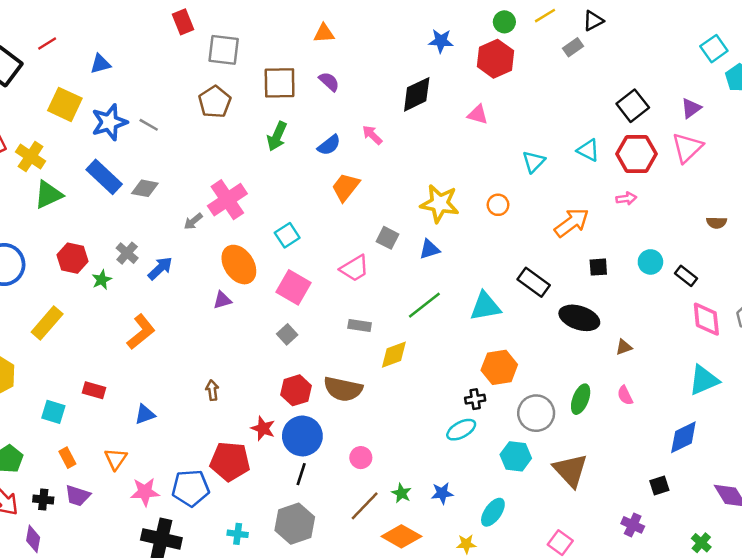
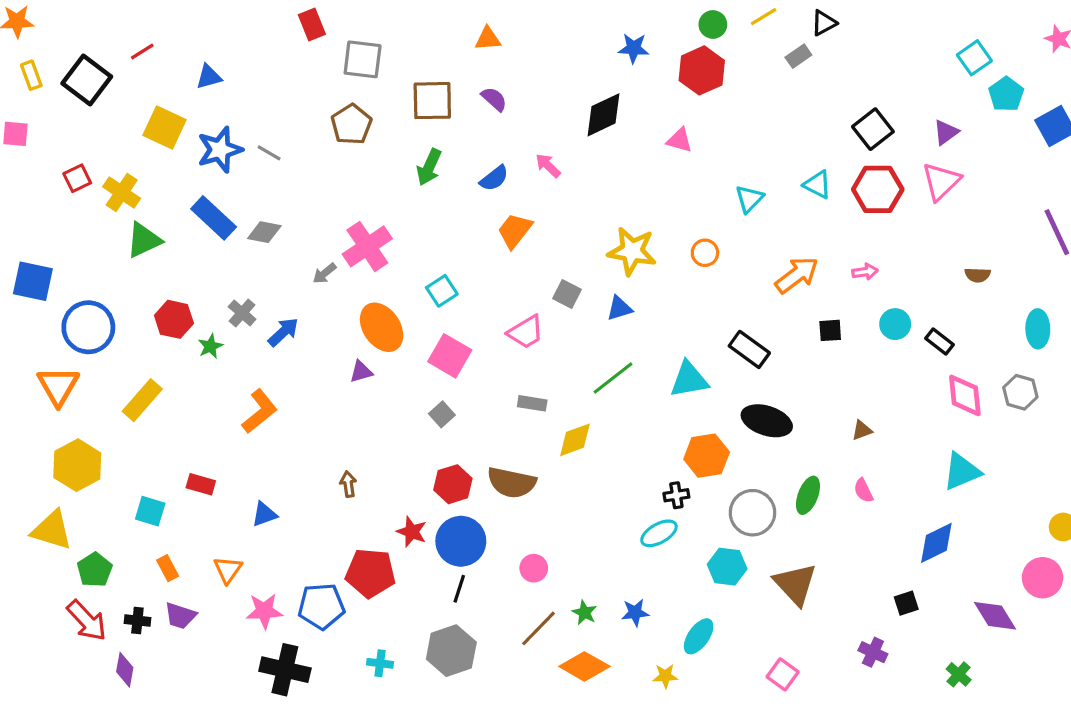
pink arrow: (626, 198) -> (865, 272), moved
black ellipse: (579, 318) -> (767, 421), moved

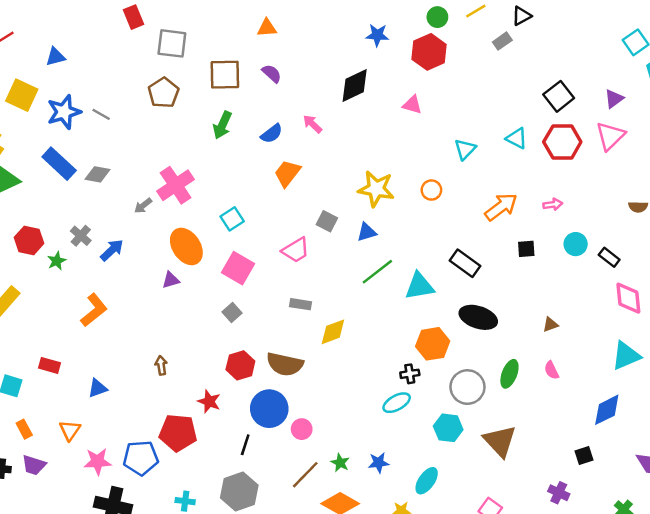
green line: (613, 378) -> (377, 272), moved
blue circle: (461, 541) -> (269, 409), moved

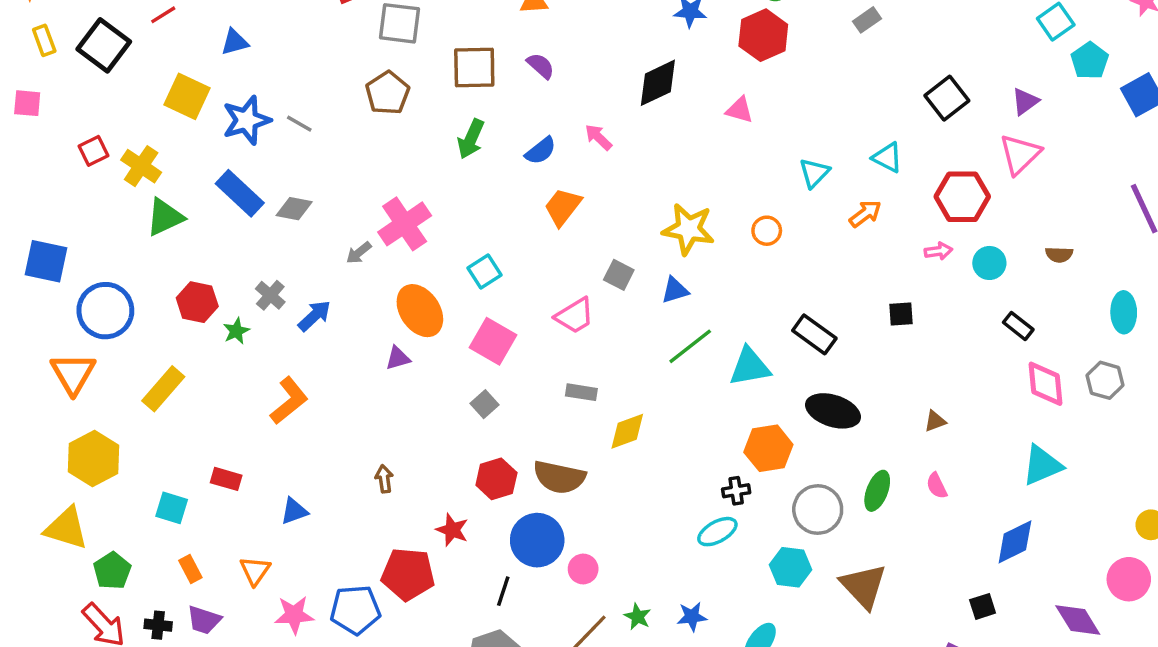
red hexagon: (562, 142) -> (962, 197), moved
orange arrow: (501, 207) -> (865, 214), moved, size x0.7
cyan circle: (576, 244) -> (989, 263), moved

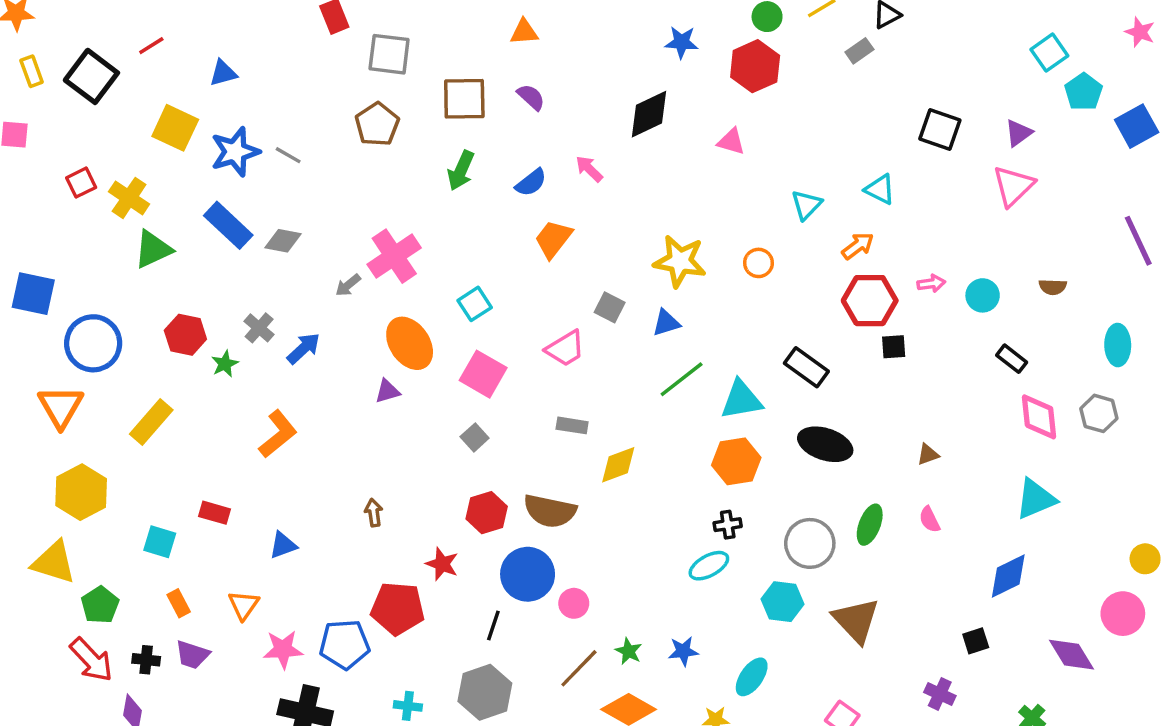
black square: (947, 98) -> (940, 129), turned -33
red hexagon: (962, 197) -> (870, 301), moved
orange hexagon: (768, 448) -> (736, 461), moved

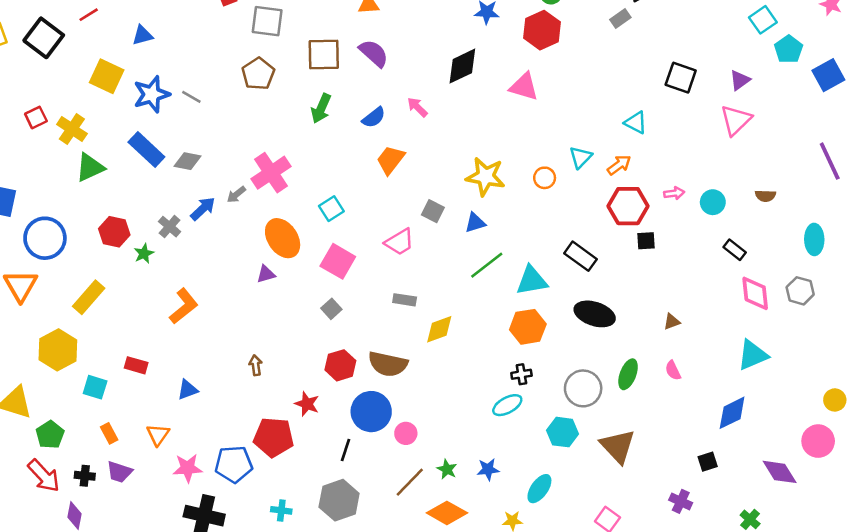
purple semicircle: (531, 97) -> (374, 53), size x1.4
pink triangle: (731, 141) -> (524, 87), size x1.4
cyan triangle: (806, 205) -> (581, 157), moved
blue arrow: (304, 348) -> (203, 209), moved
yellow hexagon: (81, 492) -> (58, 350), moved

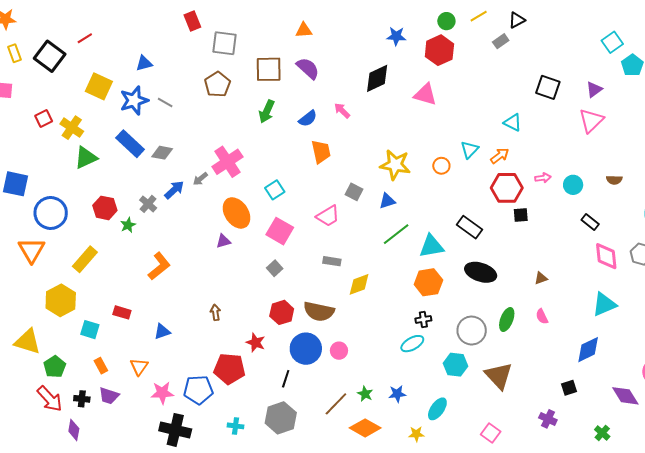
blue triangle: (143, 35) -> (144, 63), moved
orange trapezoid: (390, 160) -> (321, 152), turned 130
pink circle: (406, 433) -> (339, 351), moved

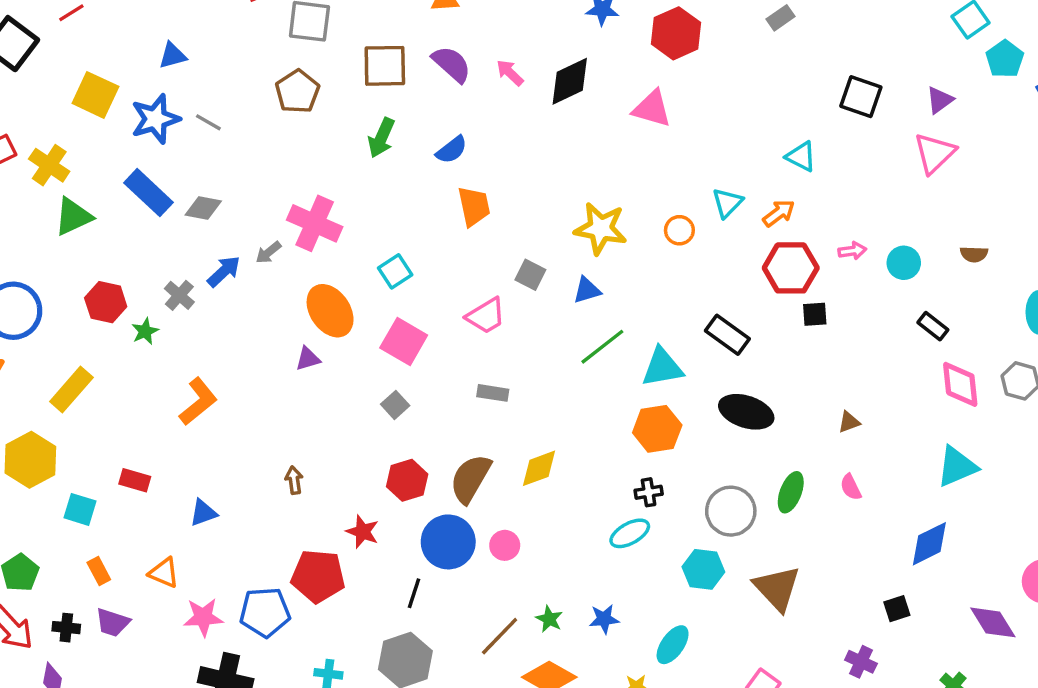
pink arrow: (342, 111) -> (510, 73), moved
pink cross: (227, 162) -> (315, 223), turned -32
yellow diamond: (359, 284) -> (539, 468), moved
brown semicircle: (319, 311) -> (470, 479), turned 108
orange triangle: (139, 367) -> (164, 573), turned -42

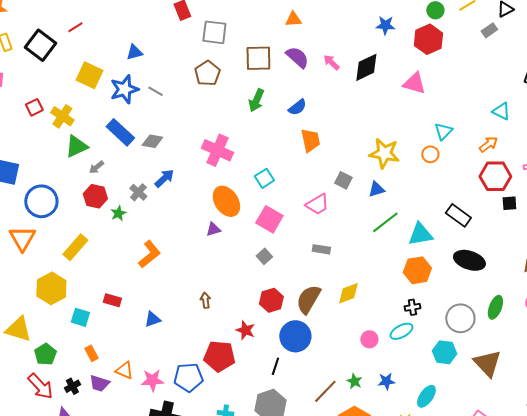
cyan triangle: (727, 203) -> (443, 131), moved
gray arrow: (268, 252) -> (96, 167), moved
pink circle: (505, 545) -> (369, 339), moved
orange triangle: (164, 573) -> (124, 370), moved
black cross: (66, 628) -> (72, 386), turned -35

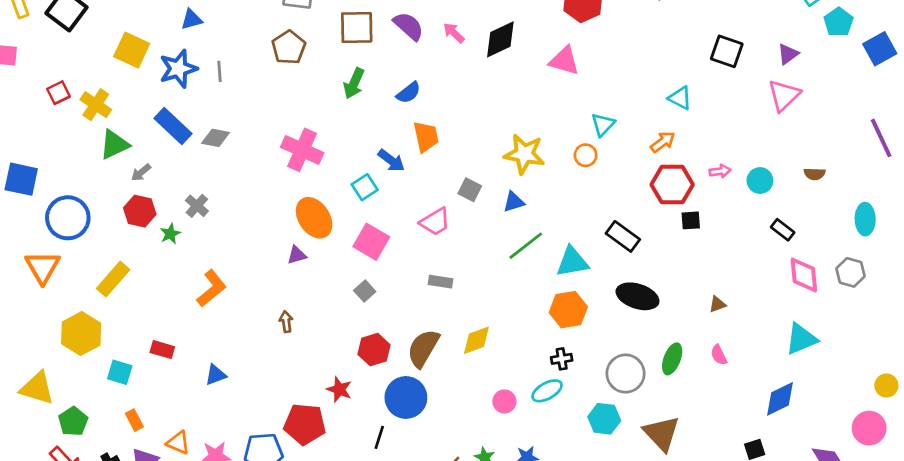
gray line: (155, 91) -> (220, 71), turned 56
blue arrow: (164, 178) -> (391, 161), moved, turned 80
brown arrow: (205, 300) -> (286, 322), moved

